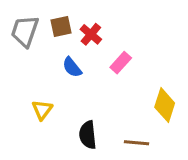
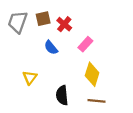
yellow diamond: (165, 105) -> (92, 74), moved

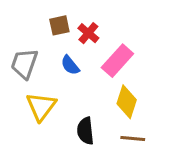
gray trapezoid: (18, 22) -> (24, 64), moved
pink rectangle: (85, 44) -> (117, 61), size x1.5
yellow triangle: (30, 78) -> (41, 106), size x1.5

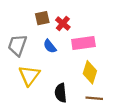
pink rectangle: (117, 61) -> (83, 43), turned 40

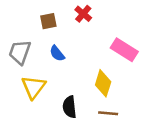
red cross: (63, 24) -> (83, 14), moved
pink rectangle: (83, 43) -> (124, 50), moved, turned 40

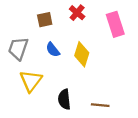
pink rectangle: (124, 50) -> (115, 24), moved, turned 40
yellow diamond: (103, 83) -> (82, 54), moved

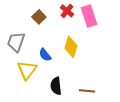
brown square: (45, 20) -> (39, 17), turned -32
pink rectangle: (115, 24) -> (89, 16), moved
blue semicircle: (53, 50) -> (45, 55), moved

